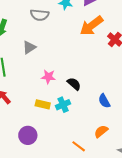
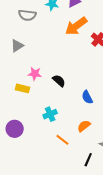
yellow rectangle: (43, 104) -> (23, 88), moved
cyan cross: (63, 105) -> (50, 114), moved

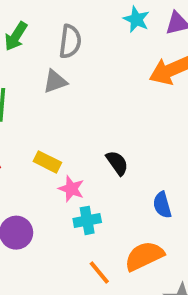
gray semicircle: (27, 15) -> (70, 41), moved, turned -102
pink star: (35, 74) -> (71, 189), moved
orange semicircle: (84, 126) -> (144, 256), size x1.5

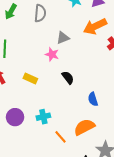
gray triangle: (55, 82) -> (63, 38), moved
pink star: (71, 189) -> (52, 54), moved
cyan cross: (87, 220) -> (43, 117), moved

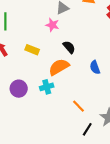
orange semicircle: (84, 127) -> (59, 67), moved
orange line: (60, 137) -> (78, 106), moved

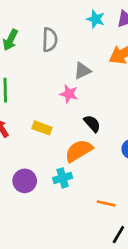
orange line: (78, 106) -> (106, 203), turned -32

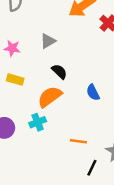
gray triangle: (82, 71) -> (48, 41), moved
pink star: (69, 94) -> (12, 48), moved

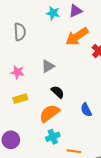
yellow rectangle: (15, 79) -> (20, 99), turned -32
cyan cross: (38, 122) -> (53, 137), moved

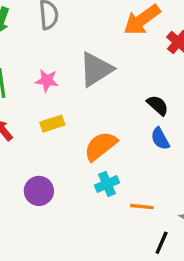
gray triangle: (48, 66) -> (96, 69), size x1.6
black semicircle: (58, 92) -> (158, 105), moved

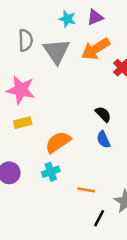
gray triangle: (96, 69) -> (57, 51), moved, turned -36
pink star: (47, 81) -> (21, 90), size x1.6
cyan cross: (107, 184) -> (51, 172), moved

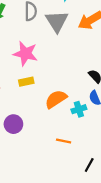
cyan cross: (51, 172) -> (79, 109), moved
orange line: (86, 190) -> (64, 141), moved

